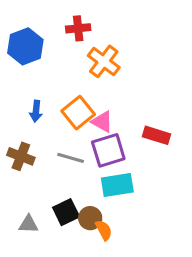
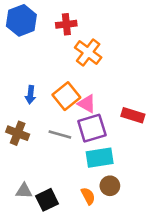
blue hexagon: (25, 46) -> (21, 20), moved
black square: (66, 212) -> (47, 200), moved
brown circle: (90, 218) -> (110, 186), moved

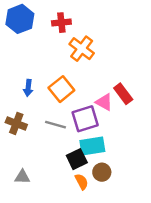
pink triangle: (87, 104) -> (104, 102), moved
red rectangle: (133, 115) -> (123, 94), moved, turned 36
black square: (47, 200) -> (77, 159), moved

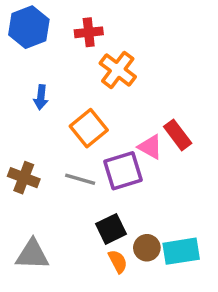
blue arrow: (28, 88) -> (41, 97), moved
cyan rectangle: (92, 146) -> (181, 251), moved
gray triangle: (22, 177) -> (32, 255), size x1.5

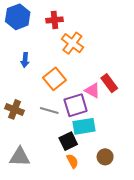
brown circle: (147, 248) -> (105, 157), moved
cyan rectangle: (181, 251) -> (84, 126), moved

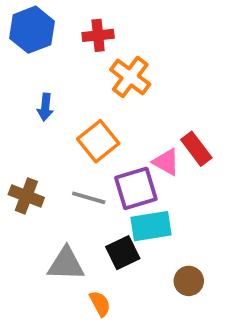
gray triangle: (20, 157) -> (66, 264), moved
orange semicircle: (72, 161) -> (100, 304), moved

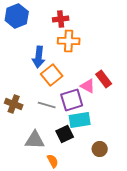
red cross: (98, 35) -> (61, 19), moved
orange cross: (130, 77) -> (69, 41), turned -35
blue arrow: (45, 107) -> (39, 57), moved, size x1.5

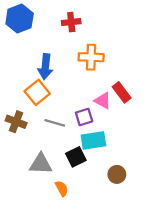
orange cross: (69, 41) -> (91, 57), moved
orange square: (52, 75) -> (37, 92), moved
purple square: (72, 100) -> (84, 117), size x0.7

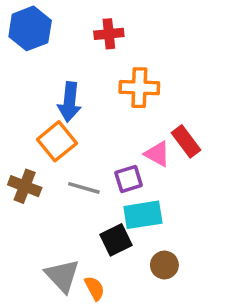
gray triangle: (41, 164) -> (62, 276), moved, turned 45
brown circle: (117, 174) -> (164, 265), moved

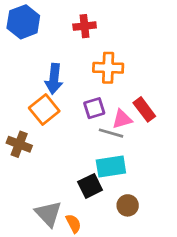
pink triangle: (157, 154) -> (122, 119), turned -45
purple square: (129, 179) -> (94, 108), moved
gray line: (84, 188) -> (111, 133), moved

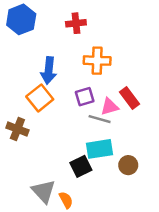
brown circle: (128, 205) -> (128, 165), moved

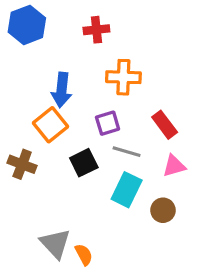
pink triangle: (110, 107) -> (174, 166), moved
cyan rectangle: (100, 149) -> (127, 190), turned -55
black square: (81, 166) -> (84, 163), moved

